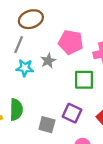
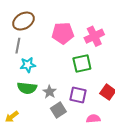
gray star: (48, 61) -> (50, 92), moved
green semicircle: (16, 110) -> (27, 88), moved, turned 108
gray square: (47, 125) -> (58, 110), turned -35

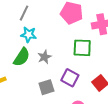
green semicircle: (27, 88) -> (22, 57), turned -78
gray star: (50, 92) -> (44, 57), moved

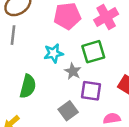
cyan star: (29, 35) -> (54, 53), moved
gray star: (44, 57) -> (73, 71), moved

